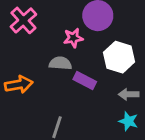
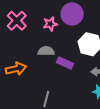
pink star: (73, 38) -> (50, 24), moved

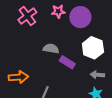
pink star: (50, 24) -> (58, 11), moved
orange arrow: (16, 69) -> (18, 77), moved

